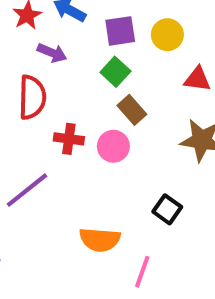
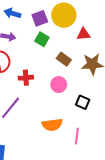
yellow circle: (167, 35) -> (64, 15), size x1.5
brown rectangle: (132, 110) -> (64, 59), moved
pink circle: (113, 146) -> (59, 85), moved

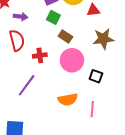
brown rectangle: (64, 59) -> (65, 37), moved
pink circle: (59, 85) -> (72, 60), size x1.5

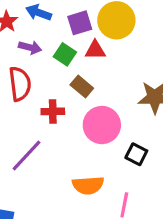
red triangle: (93, 10) -> (95, 50), moved
green square: (53, 17) -> (65, 54), moved
brown rectangle: (65, 37) -> (82, 86), moved

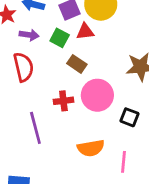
red cross: (53, 111) -> (63, 101), moved
purple line: (27, 156) -> (35, 128), turned -52

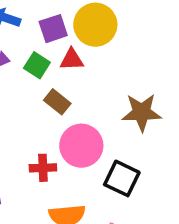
red cross: (63, 101) -> (43, 168), moved
black square: (129, 117) -> (122, 178), size x1.4

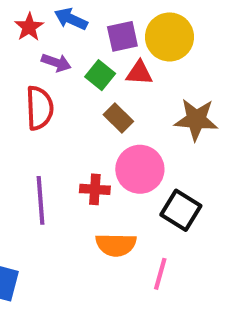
brown star: (142, 112) -> (196, 120), moved

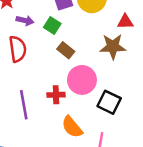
red triangle: (139, 73) -> (125, 22), moved
orange semicircle: (116, 245) -> (72, 127), turned 55

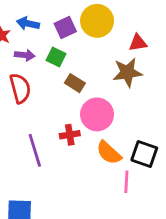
black square: (109, 102) -> (144, 154), moved
orange semicircle: (72, 127) -> (109, 153), moved

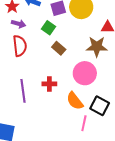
purple arrow: (25, 55) -> (19, 24), moved
pink circle: (97, 114) -> (85, 73), moved

